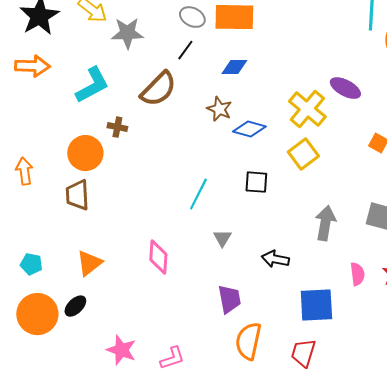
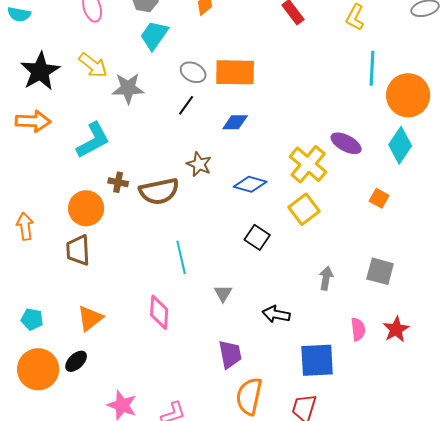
brown semicircle: (158, 89) -> (159, 191), moved, turned 33
brown star: (219, 109) -> (199, 164), moved
black square: (256, 182) -> (257, 237), turned 30
cyan line: (198, 194) -> (181, 257), moved, turned -40
gray arrow: (325, 223) -> (326, 278), size x0.7

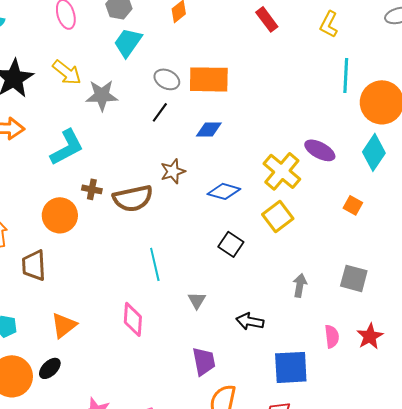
brown star: (199, 164) -> (173, 171), turned 30
brown trapezoid: (78, 250) -> (34, 265), moved

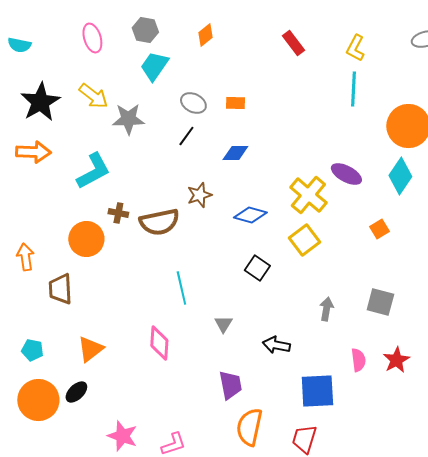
cyan line: (346, 75) -> (353, 89), moved
orange rectangle: (209, 79) -> (235, 103), size x0.5
orange square: (353, 205) -> (379, 229), turned 30

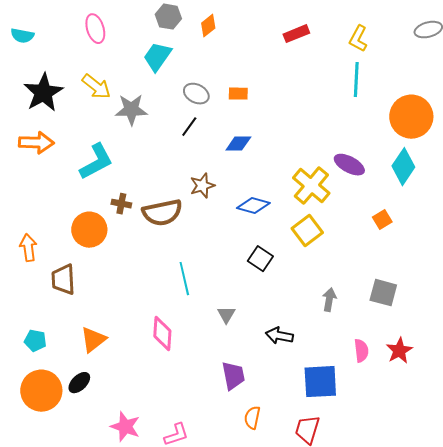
gray hexagon: (145, 30) -> (168, 17), moved
red rectangle: (293, 43) -> (296, 34), turned -75
orange semicircle: (249, 427) -> (252, 418), size x0.6

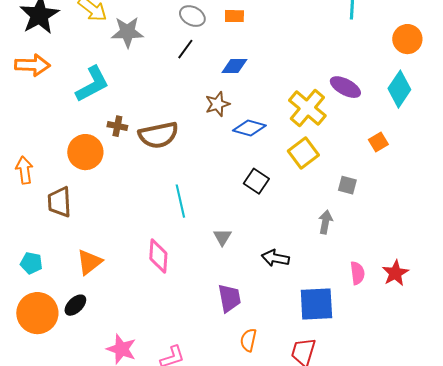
orange circle: (411, 117) -> (407, 39), size x0.7
brown star: (202, 186) -> (217, 104), moved
gray square: (383, 293) -> (347, 185), moved, size x0.7

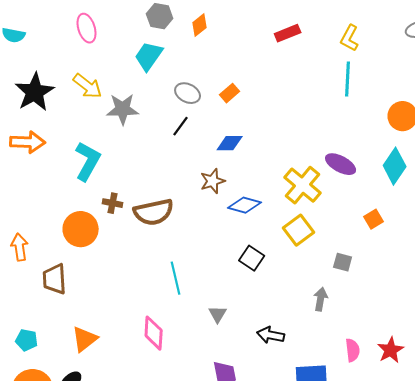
orange rectangle: (234, 16) -> (230, 93), turned -42
cyan L-shape: (92, 84) -> (88, 161), turned -33

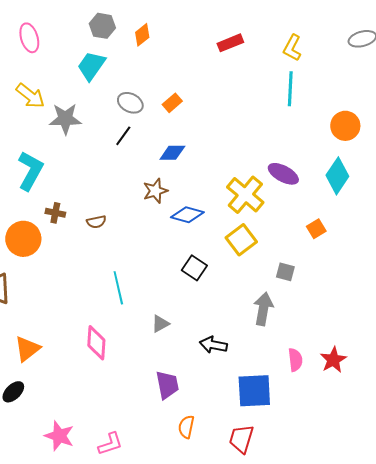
brown semicircle: (154, 212) -> (96, 222), size x0.5
gray arrow: (321, 299) -> (263, 309), size x1.4
gray triangle: (218, 314) -> (160, 324), turned 30

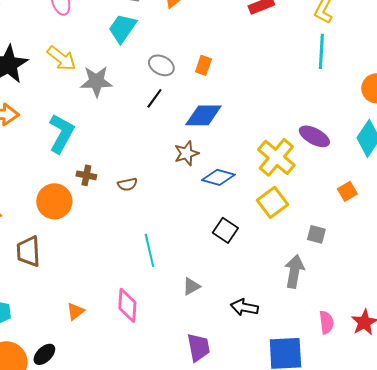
orange rectangle: (172, 103) -> (203, 65), turned -30
blue diamond: (172, 153) -> (203, 115), size x1.4
orange triangle: (27, 349) -> (75, 311), moved, size x0.7

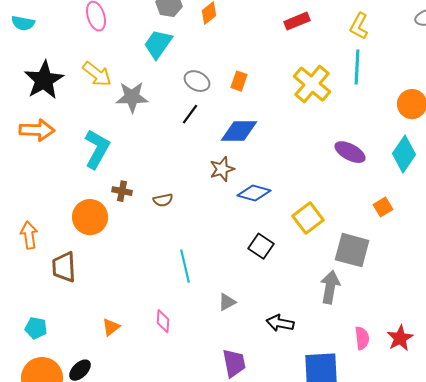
yellow cross: (276, 157) -> (312, 84), moved
gray square: (316, 234) -> (352, 250), size x1.8
pink diamond: (127, 305) -> (163, 321), size x0.7

